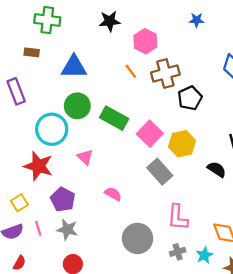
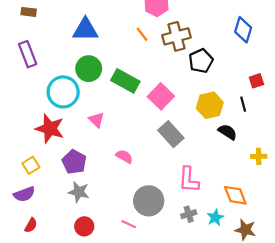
brown rectangle: (32, 52) -> (29, 12), moved
yellow hexagon: (182, 144) -> (210, 105), moved
pink line: (38, 228) -> (129, 224), moved, turned -48

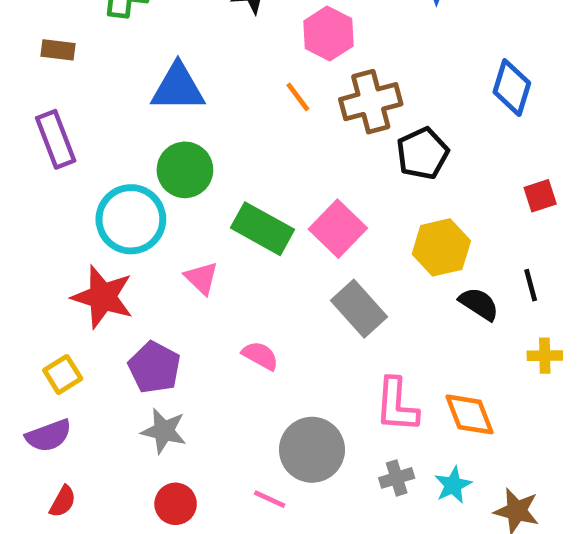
green rectangle: (125, 81) -> (263, 229), moved
black line: (243, 104) -> (531, 285), moved
orange diamond: (235, 195) -> (470, 414), moved

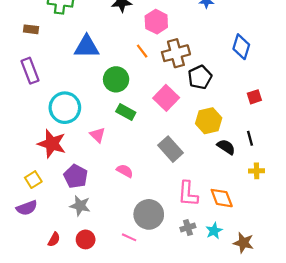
green circle: (185, 170) -> (116, 79), moved
green rectangle: (263, 229) -> (126, 112), size x0.7
pink square: (338, 229) -> (166, 98), moved
red semicircle: (63, 501) -> (54, 239), moved

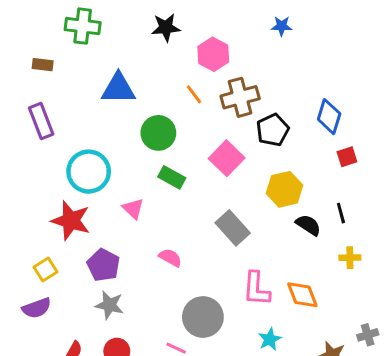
blue diamond: (241, 47) -> (329, 117), moved
gray cross: (188, 227) -> (368, 335), moved
cyan star: (214, 231) -> (270, 339), moved

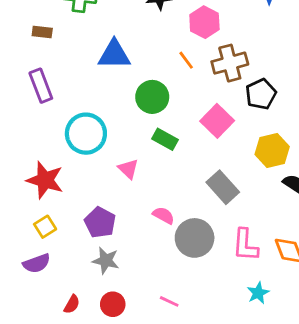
red star: (71, 221) -> (45, 180), moved
gray circle: (203, 317) -> (195, 238), moved

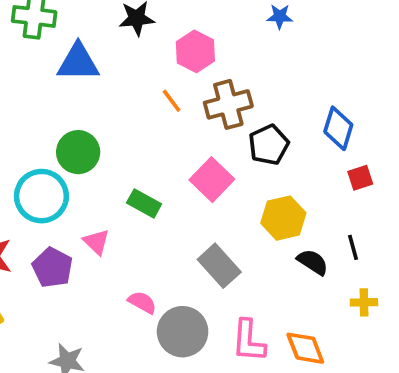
blue triangle: (114, 55) -> (78, 62), moved
green circle: (152, 97) -> (78, 152), moved
purple pentagon: (100, 222) -> (52, 268), moved

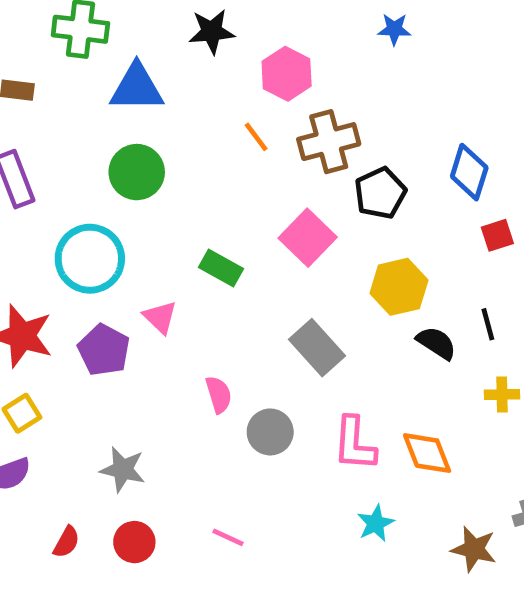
green circle: (78, 152) -> (137, 172), moved
pink semicircle: (142, 302) -> (219, 395), turned 44
gray circle: (183, 332) -> (270, 432), size x0.7

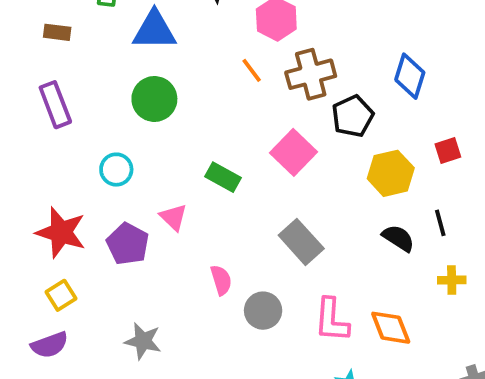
blue diamond: (469, 172) -> (410, 76), moved
cyan circle: (90, 259) -> (116, 170), size x0.6
yellow hexagon: (399, 287) -> (391, 173), moved

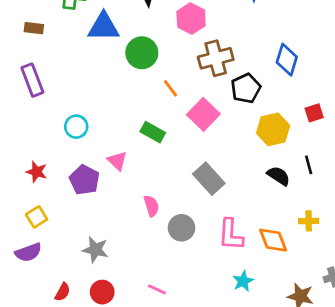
orange line: (252, 70) -> (171, 88), moved
green circle: (154, 99) -> (142, 53), moved
red star: (61, 232) -> (37, 172), size x0.6
yellow cross: (452, 280) -> (309, 221), moved

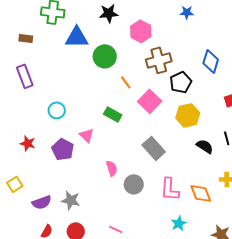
yellow hexagon: (273, 129) -> (188, 115), moved
yellow square: (37, 217) -> (15, 184), moved
purple semicircle: (28, 252) -> (42, 202), moved

